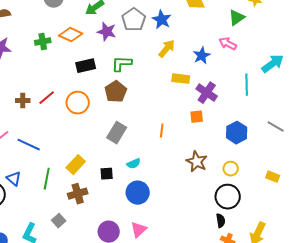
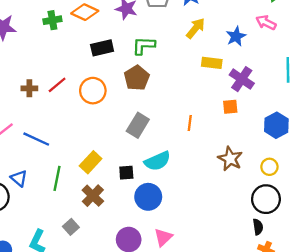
cyan semicircle: (134, 164) -> (157, 161), size x1.6
blue circle: (138, 193) -> (148, 197), moved
brown cross: (78, 194) -> (93, 196), turned -30

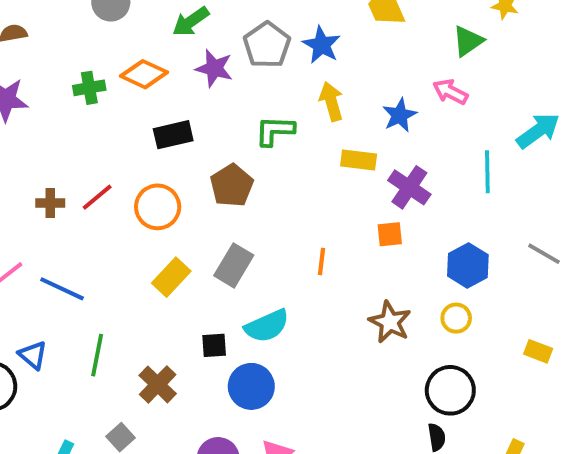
yellow arrow: (196, 28) -> (331, 102), turned -55
green L-shape: (144, 46) -> (275, 131), moved
yellow rectangle: (91, 162) -> (171, 277), moved
yellow circle: (269, 167) -> (456, 318), moved

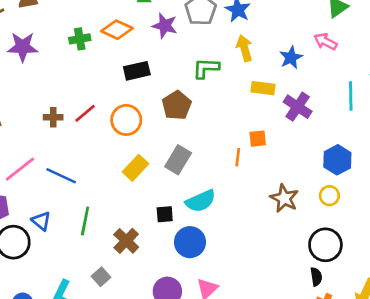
orange square: (390, 234) -> (258, 139), moved

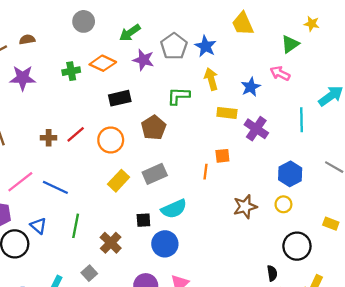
gray rectangle: (178, 160) -> (155, 174), turned 35
brown star: (284, 198) -> (245, 207), turned 30
black circle: (325, 245) -> (297, 246), moved

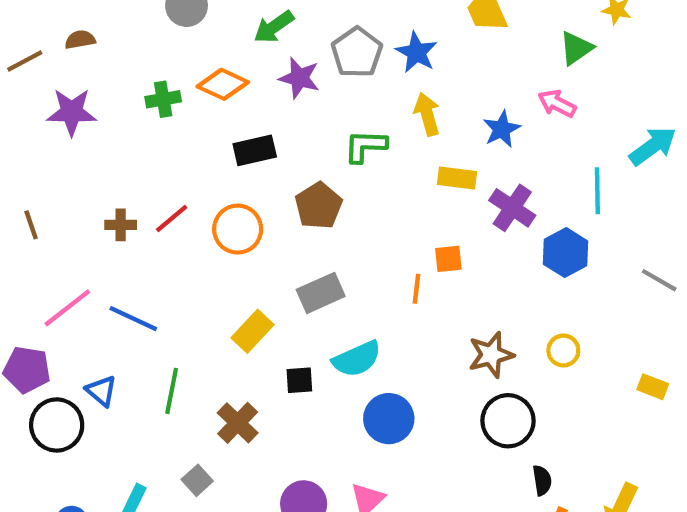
blue hexagon: (290, 174) -> (565, 253), moved
yellow rectangle: (119, 181) -> (253, 331), moved
blue circle: (165, 244) -> (389, 419), moved
black circle: (297, 246) -> (508, 421), moved

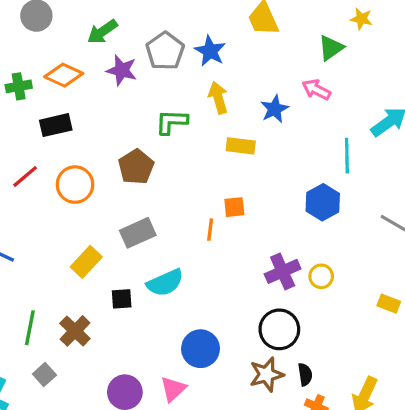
black rectangle: (255, 150) -> (56, 125), moved
purple cross: (512, 208) -> (283, 271), moved, turned 32
brown star: (491, 355) -> (266, 374), moved
green line: (172, 391) -> (30, 328), moved
blue circle: (389, 419) -> (201, 349), moved

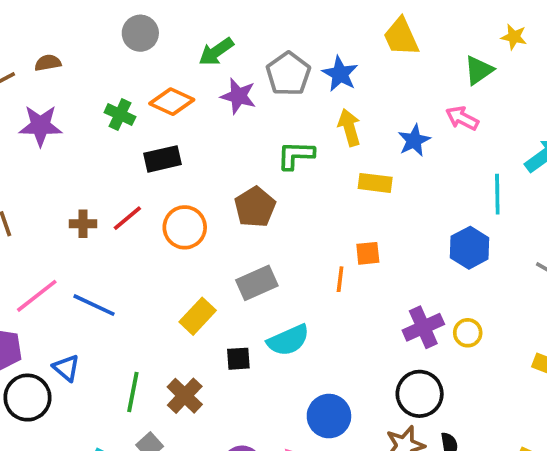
green cross: (19, 86) -> (120, 115), turned 35

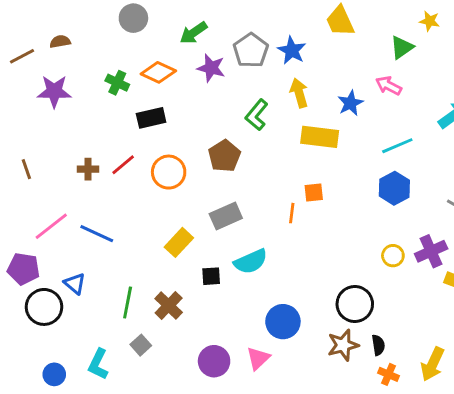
green L-shape: (296, 155) -> (257, 115), turned -52
yellow rectangle: (375, 183) -> (320, 137), size x1.4
cyan line: (497, 194) -> (397, 146), moved, turned 68
purple cross: (423, 327) -> (431, 251), moved

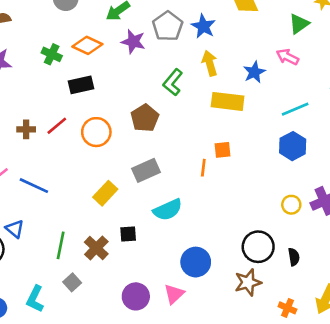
black square: (211, 276) -> (128, 234), moved
black semicircle: (378, 345) -> (294, 257), moved

